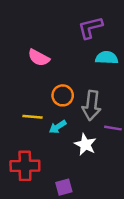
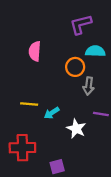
pink semicircle: (39, 58) -> (35, 51), turned 66
orange circle: (63, 95) -> (75, 67), moved
gray arrow: (92, 105) -> (89, 86), moved, size x0.7

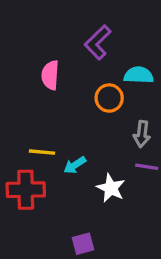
purple L-shape: (81, 24) -> (98, 42), moved, turned -30
gray arrow: (89, 86) -> (142, 134), moved
red cross: (22, 148) -> (26, 190), moved

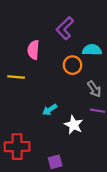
gray arrow: (142, 134) -> (94, 89), turned -42
yellow line: (42, 152) -> (16, 77), moved
red cross: (26, 190) -> (17, 147), moved

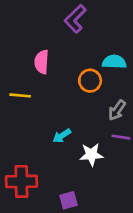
purple L-shape: (65, 28) -> (75, 19), moved
gray arrow: (94, 89) -> (117, 110), turned 70
white star: (74, 125) -> (91, 155), turned -30

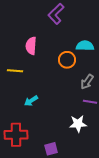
cyan arrow: (62, 136) -> (31, 101), moved
white star: (91, 155) -> (78, 124), moved

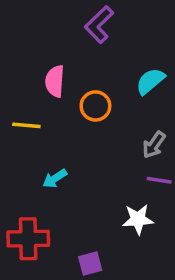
cyan semicircle: (85, 46) -> (150, 81), turned -42
orange circle: (67, 60) -> (95, 106), moved

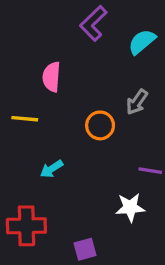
cyan semicircle: (150, 81) -> (142, 42), moved
orange circle: (95, 106) -> (100, 125), moved
gray arrow: (154, 145) -> (137, 102), moved

